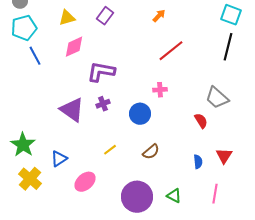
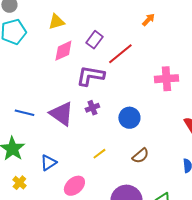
purple rectangle: (105, 16) -> (94, 40), moved
red line: (171, 51) -> (120, 54), moved
blue line: (35, 56) -> (24, 113), moved, turned -48
pink cross: (160, 90) -> (166, 79), moved, size x1.6
yellow cross: (30, 179) -> (19, 183), size x0.6

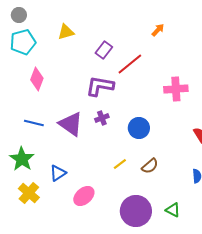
pink diamond: (63, 51) -> (37, 79), moved, turned -45
yellow line: (99, 154) -> (120, 164), moved
yellow cross: (19, 183) -> (29, 193), size x1.5

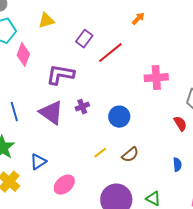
pink diamond: (37, 79) -> (23, 55), moved
purple L-shape: (100, 86) -> (60, 75), moved
blue line: (34, 123) -> (14, 112), turned 60

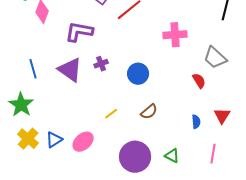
yellow line: (100, 153) -> (111, 114), moved
blue triangle: (38, 162) -> (54, 140), moved

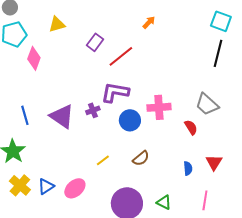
purple L-shape: (79, 32) -> (115, 92), moved
pink cross: (175, 35) -> (159, 107), moved

